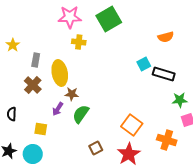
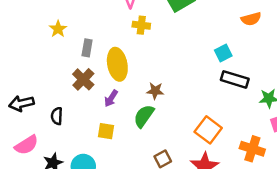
black rectangle: (164, 74) -> (235, 79), moved
brown star: (72, 94) -> (155, 91), moved
purple arrow: (58, 109) -> (111, 98), moved
yellow square: (41, 129) -> (106, 131), moved

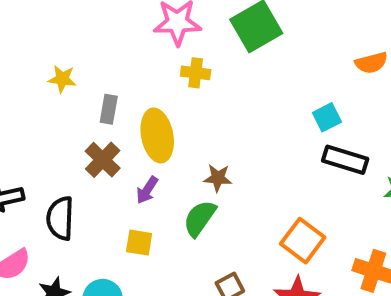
yellow star: (58, 29) -> (62, 79), turned -30
black semicircle: (57, 116) -> (60, 218), size x1.5

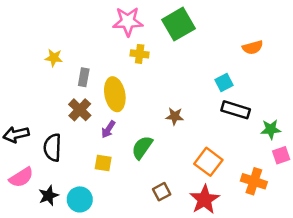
brown star: (218, 178) -> (175, 116), moved

